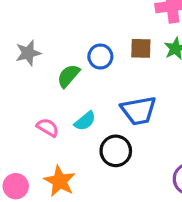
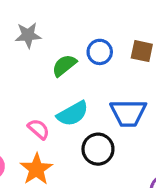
cyan semicircle: (85, 121) -> (73, 114), size x1.4
pink semicircle: (48, 128) -> (39, 129), moved

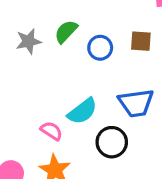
green semicircle: (64, 65) -> (66, 32), moved

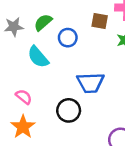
brown square: (141, 41) -> (100, 21), moved
cyan semicircle: (82, 111) -> (38, 57), moved, turned 80

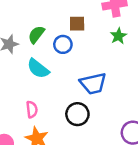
brown square: (100, 21) -> (77, 24), moved
pink semicircle: (24, 97) -> (32, 109), turned 56

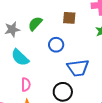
blue circle: (63, 44) -> (56, 45), moved
cyan semicircle: (38, 69) -> (20, 57), moved

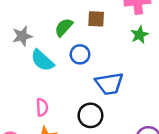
green semicircle: (35, 24) -> (64, 27), moved
cyan semicircle: (20, 57) -> (42, 60), moved

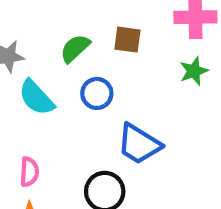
blue trapezoid: (109, 84) -> (139, 144), turned 36

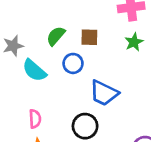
brown square: (127, 40) -> (89, 37), moved

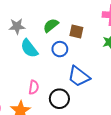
pink semicircle: (35, 119) -> (34, 87), moved

